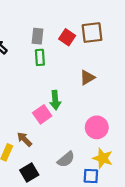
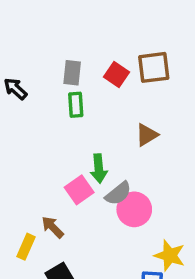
pink circle: (97, 127) -> (134, 209), moved
gray semicircle: (66, 159) -> (118, 193), moved

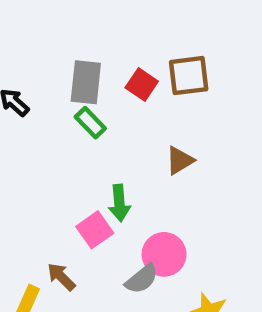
gray rectangle: (72, 73) -> (86, 82), size x1.4
green rectangle: (76, 105) -> (90, 123), turned -40
gray semicircle: (118, 193) -> (142, 279), moved

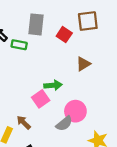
red square: (142, 85) -> (64, 35), moved
green rectangle: (90, 123) -> (19, 45), moved, turned -35
green arrow: (119, 203) -> (53, 85), turned -90

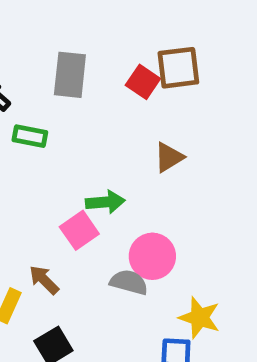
red square: (64, 35) -> (143, 82), moved
green rectangle: (19, 45) -> (30, 136), moved
gray semicircle: (64, 124) -> (129, 282), turned -126

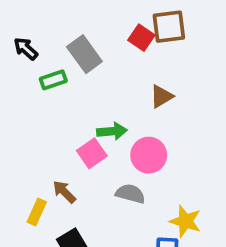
gray rectangle: (70, 75) -> (84, 54), moved, turned -42
green rectangle: (30, 136) -> (53, 80), turned -30
pink circle: (152, 256) -> (149, 155), moved

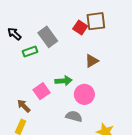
pink square: (92, 153) -> (42, 91), moved
brown arrow: (64, 192) -> (24, 106), moved

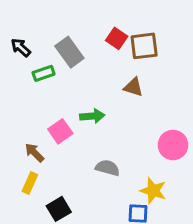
brown square: (96, 21) -> (144, 46), moved
brown triangle: (92, 61) -> (133, 87), turned 48
pink circle: (84, 94) -> (173, 145), moved

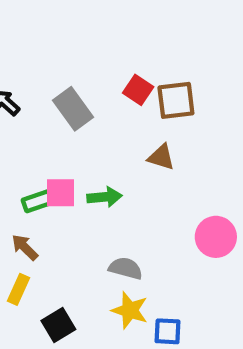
green rectangle: (44, 73) -> (37, 201), moved
pink square: (60, 131) -> (60, 193), moved, turned 35
yellow star: (153, 191) -> (130, 310), moved

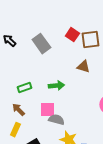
pink square: (60, 193) -> (47, 110), moved
gray semicircle: (126, 268) -> (56, 120), moved

